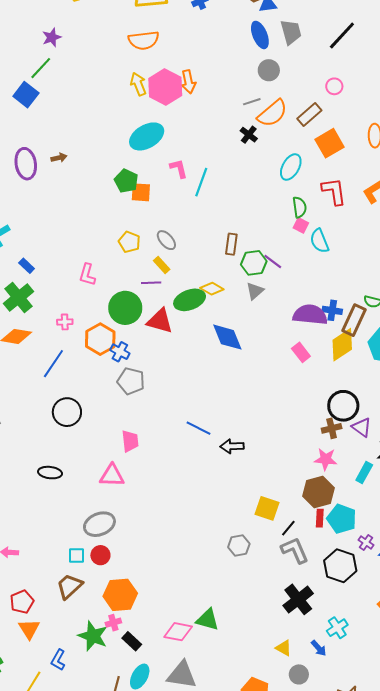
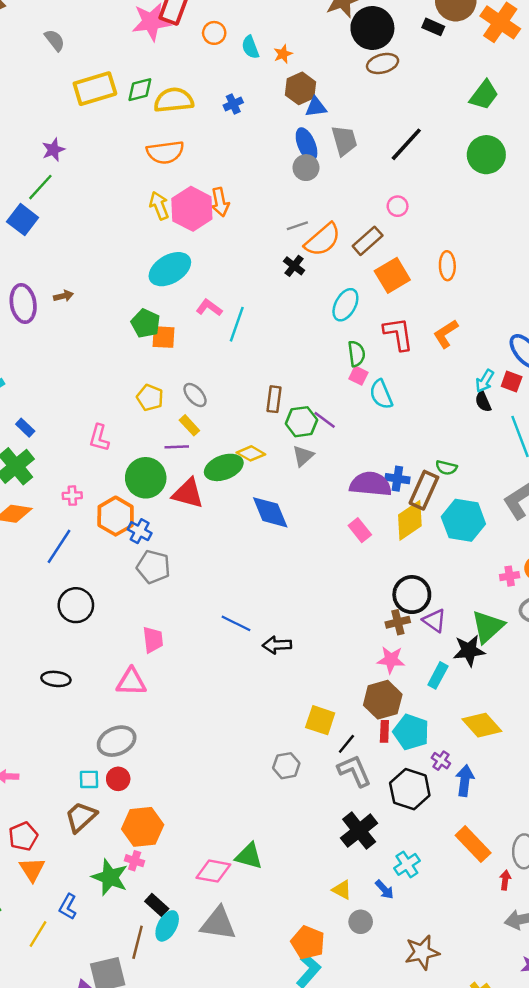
gray circle: (269, 70) -> (306, 168), moved
pink L-shape: (179, 168) -> (209, 308), turned -40
pink cross: (113, 623) -> (135, 861), turned 35
black rectangle: (132, 641) -> (157, 905), moved

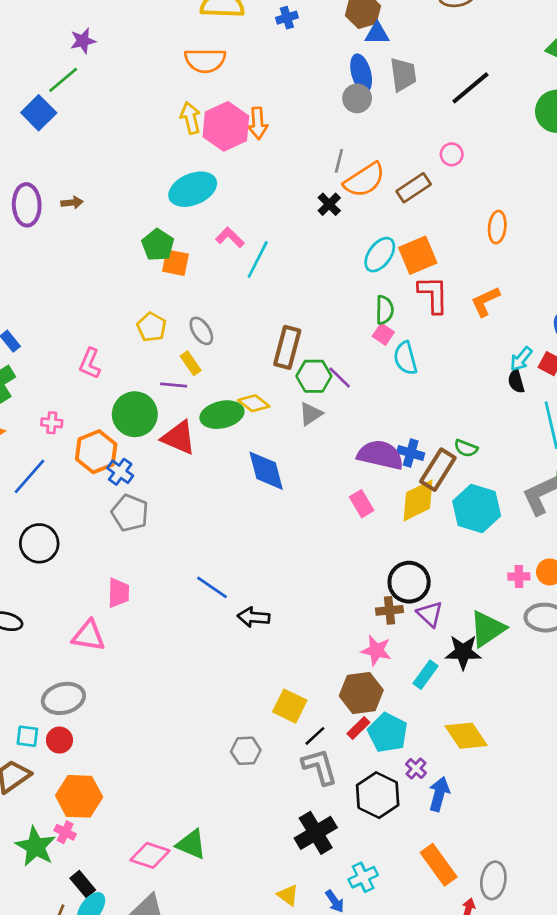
gray line: (297, 226) -> (339, 161), turned -65
orange square: (392, 275) -> (418, 255), moved
brown rectangle: (274, 399) -> (287, 347), size x1.4
red rectangle: (384, 731) -> (358, 728), turned 35

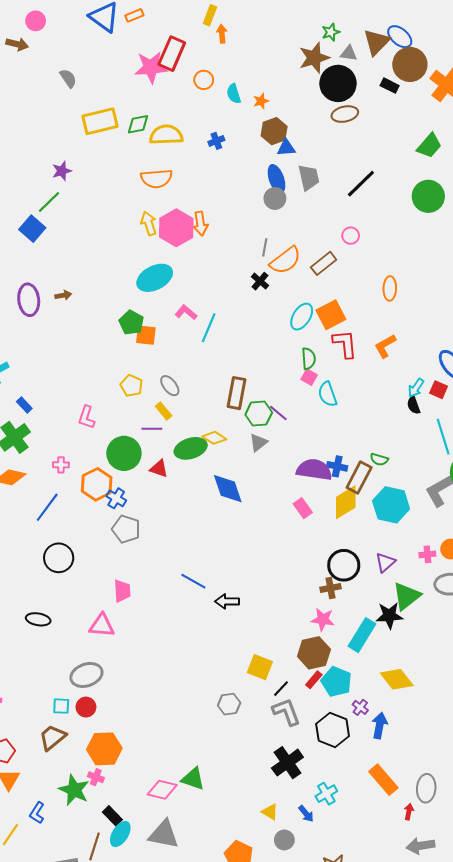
red triangle: (179, 438) -> (159, 469), size x0.7
purple triangle: (430, 614) -> (385, 562), moved, turned 40
cyan rectangle: (426, 675) -> (362, 635), size x1.5

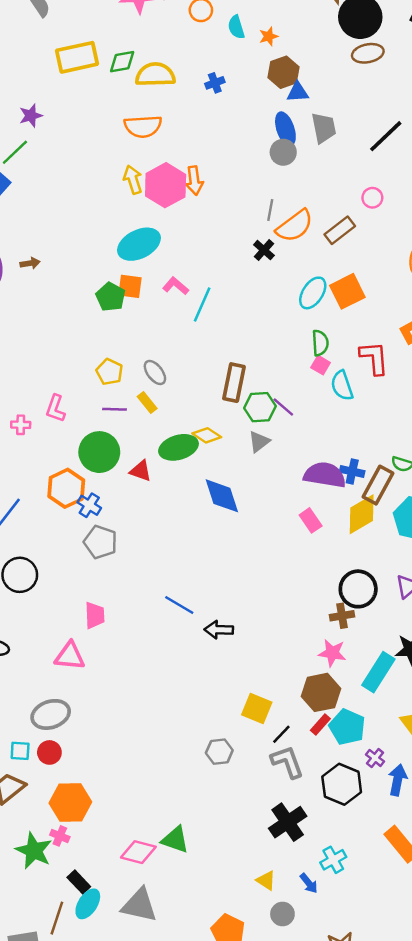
orange square: (146, 335) -> (130, 286), moved
red L-shape: (345, 344) -> (374, 358), moved
purple line: (152, 429) -> (114, 409), moved
pink cross: (61, 465) -> (21, 425), moved

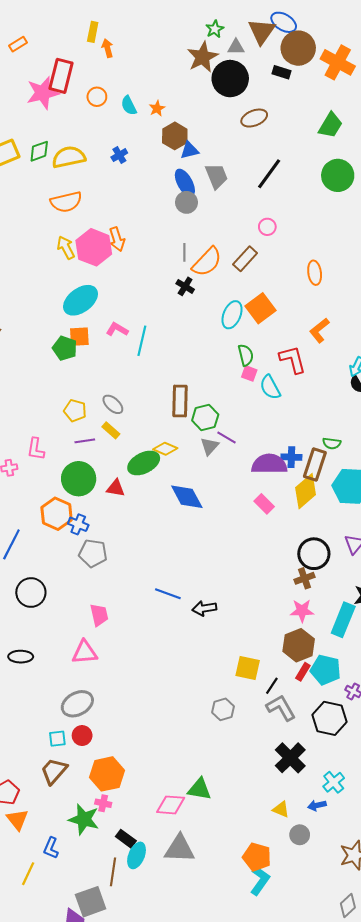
brown ellipse: (368, 53) -> (254, 118), moved
purple line: (283, 407) -> (227, 438), moved
blue arrow: (309, 883) -> (317, 805), turned 126

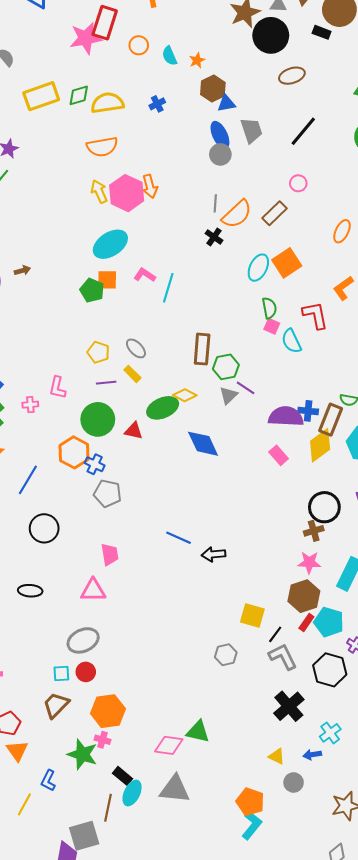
orange ellipse: (315, 273) -> (342, 231), turned 30

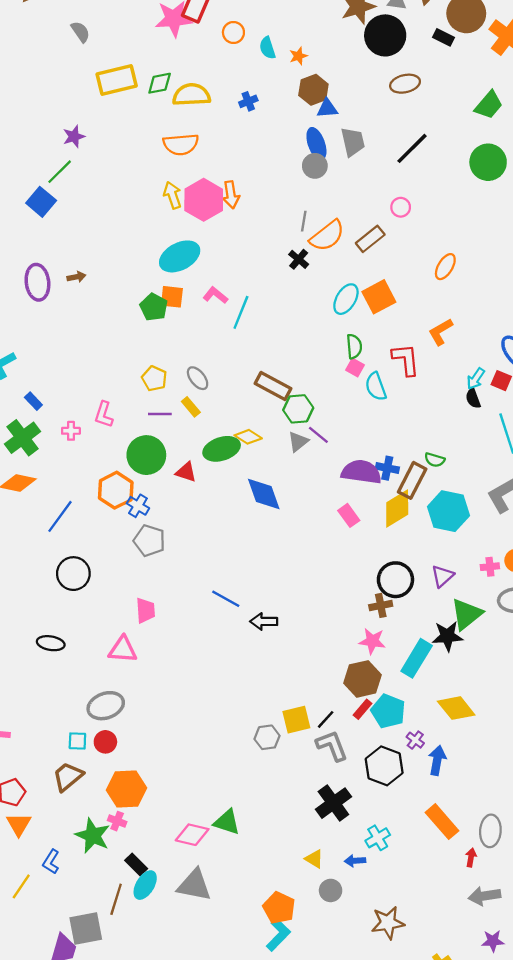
brown rectangle: (202, 349) -> (273, 386), turned -72
yellow square: (252, 616) -> (296, 720), moved, turned -35

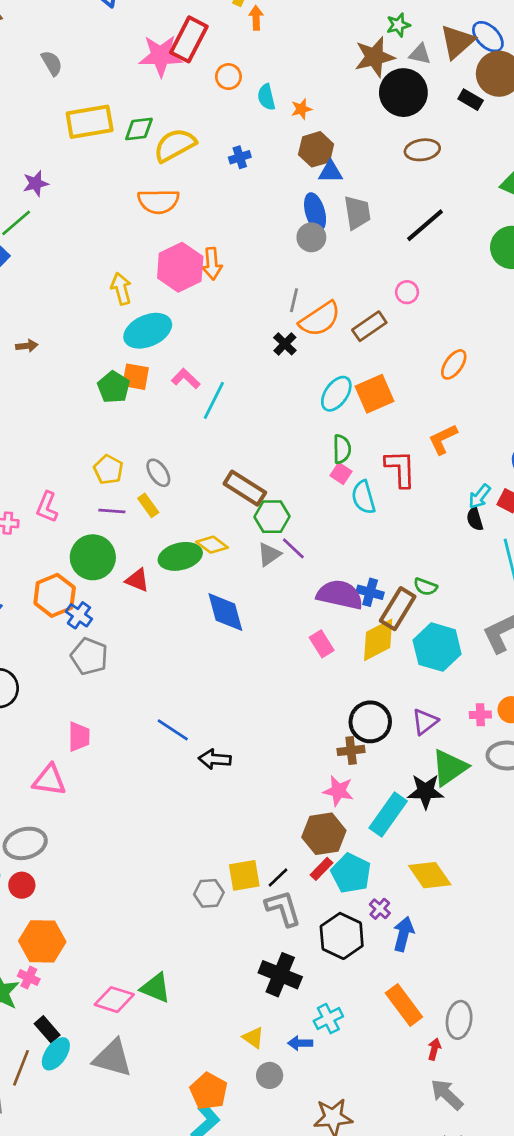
yellow semicircle: (191, 95) -> (175, 145), turned -30
yellow arrow: (172, 195) -> (121, 289), moved
black cross: (333, 803) -> (280, 975), turned -36
gray arrow: (484, 896) -> (447, 1094), turned 48

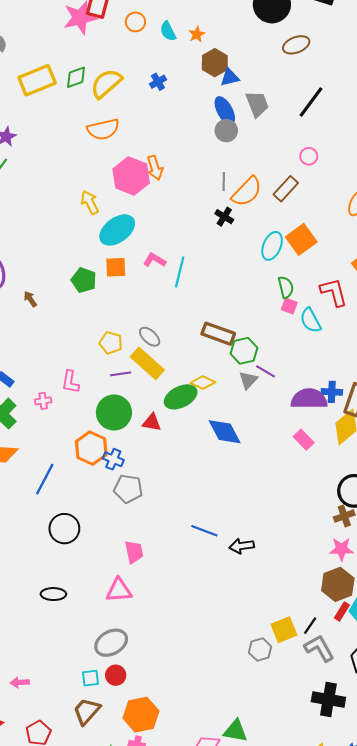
brown arrow: (27, 346) -> (30, 299), moved, turned -105
green pentagon: (114, 387) -> (84, 280), moved
yellow rectangle: (148, 505) -> (147, 363), size x1.8

